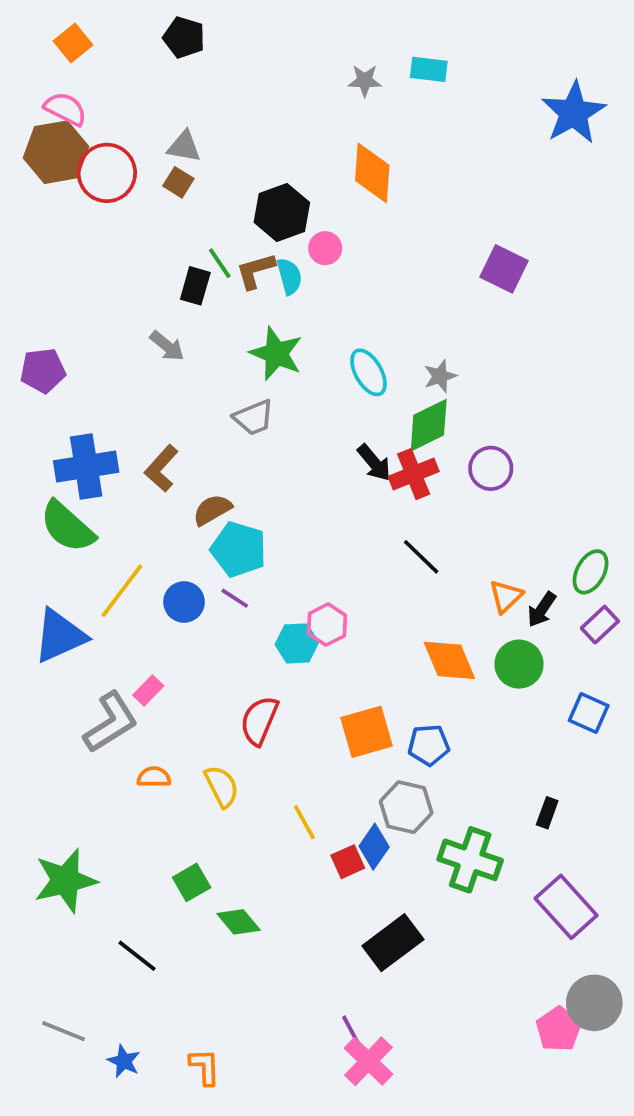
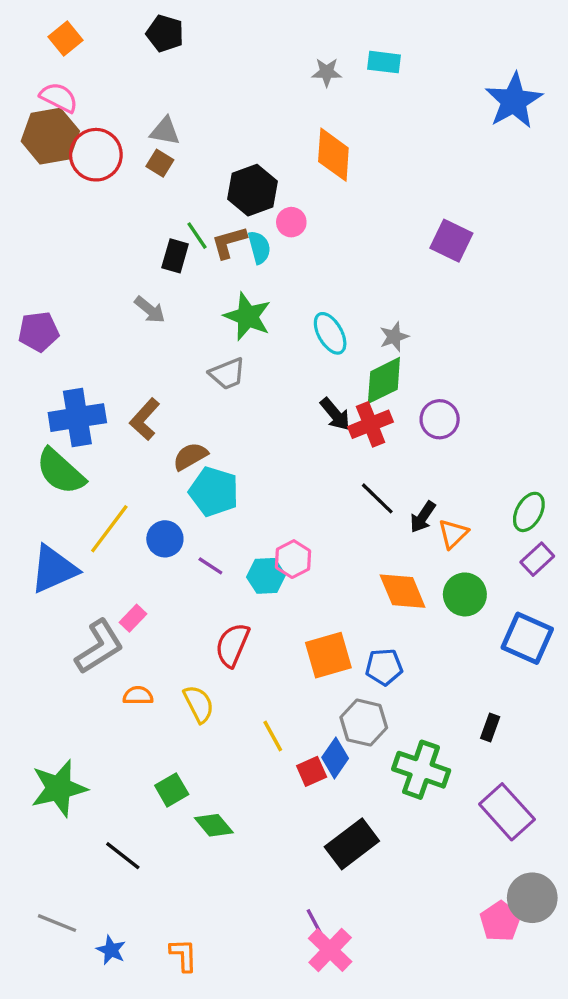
purple line: (235, 598) -> (210, 566), moved
black arrow: (542, 610) -> (423, 517), moved
blue square: (589, 713) -> (527, 638), size x1.4

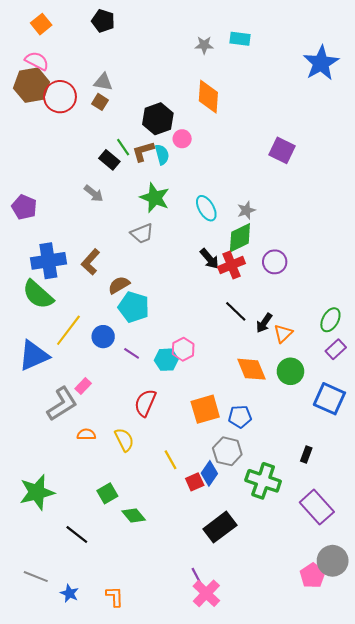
black rectangle: (175, 256) -> (109, 160), turned -66
purple pentagon: (39, 332) -> (24, 207), turned 30

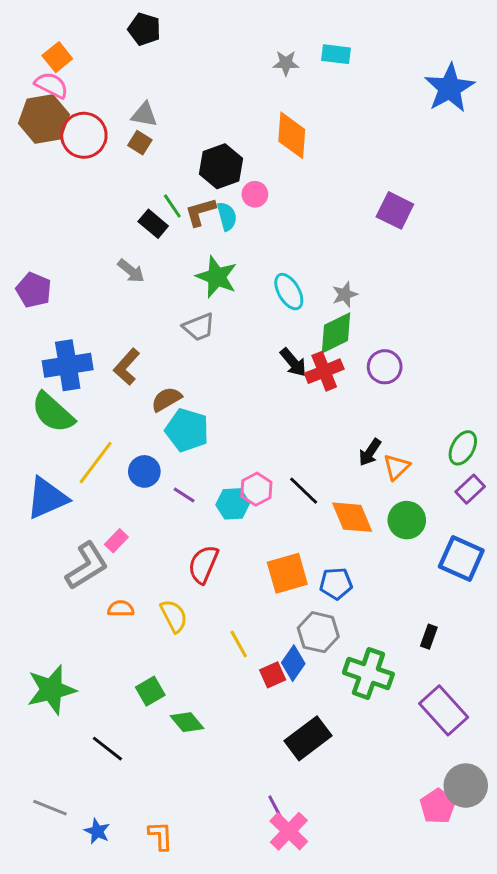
orange square: (41, 24) -> (57, 57), moved
black line: (236, 311) -> (304, 491), moved

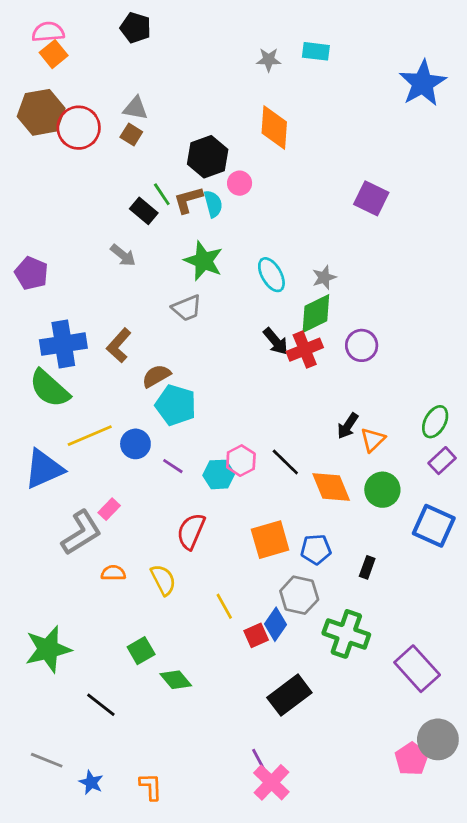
pink semicircle: (51, 85) -> (48, 32), moved, turned -32
yellow line: (96, 463) -> (90, 436), turned 30
black rectangle: (429, 637) -> (367, 567), moved

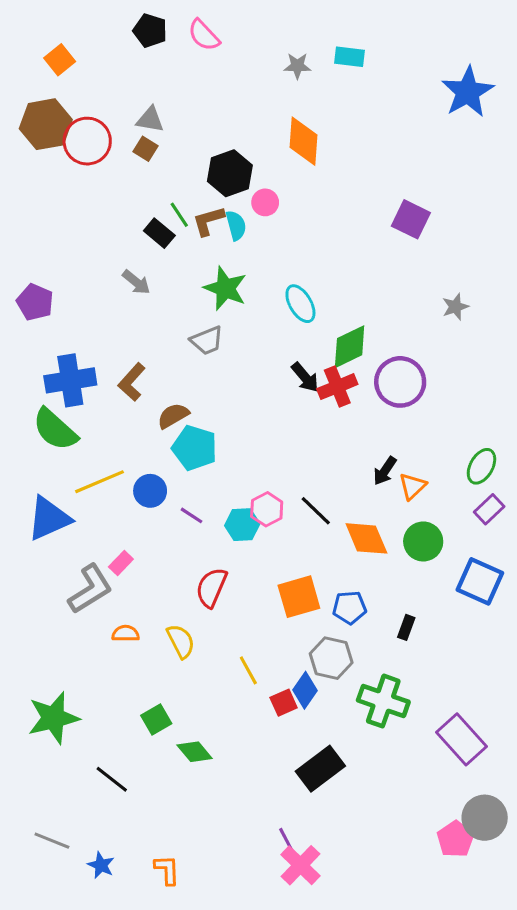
pink semicircle: (48, 32) -> (204, 35), moved, turned -128
gray star: (324, 277) -> (455, 307), moved
purple circle: (362, 345) -> (400, 382), size x1.4

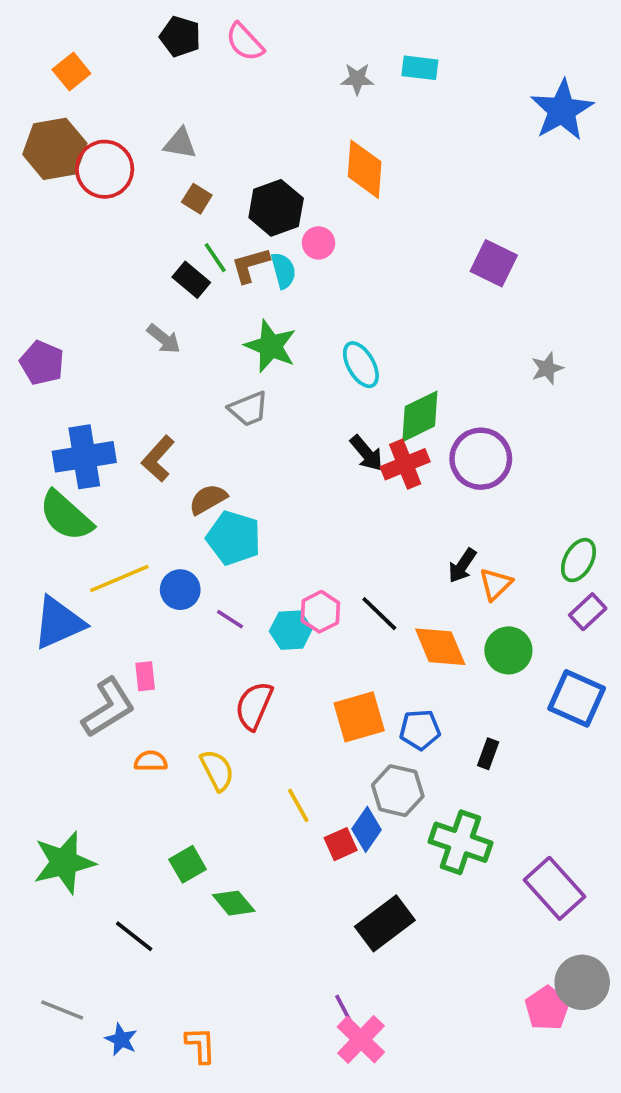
brown square: (145, 149) -> (197, 199), moved
pink rectangle: (121, 563) -> (145, 676), turned -50

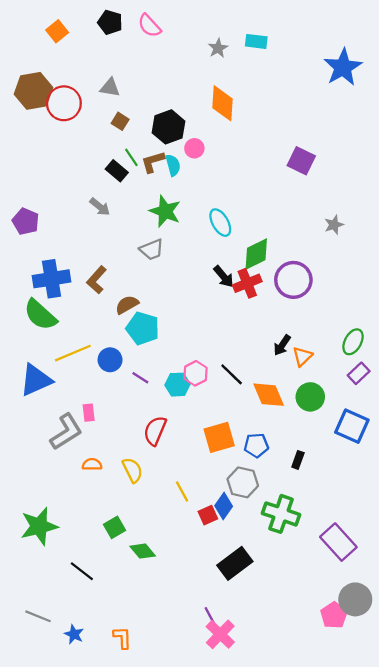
orange square: (71, 71) -> (57, 31), moved
gray star: (357, 79) -> (218, 48), turned -30

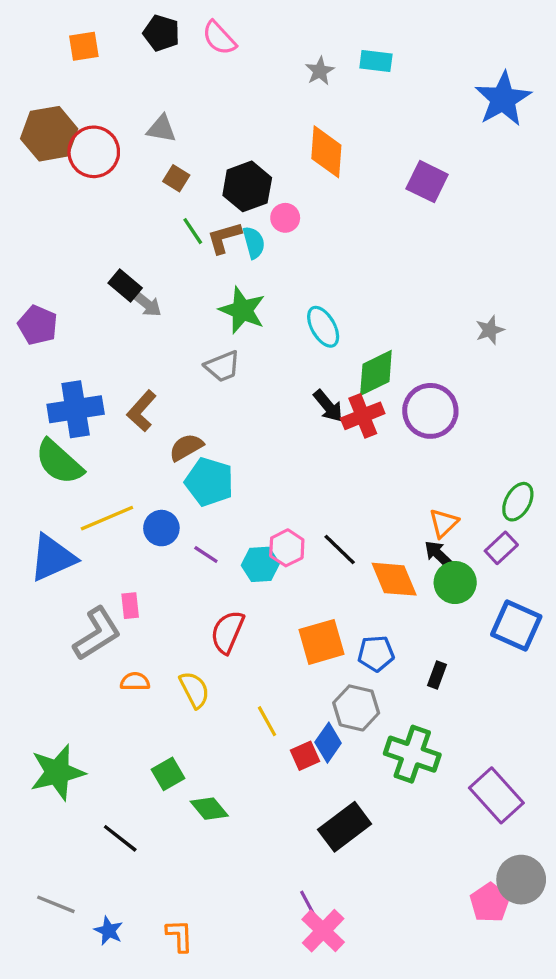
orange square: (57, 31) -> (84, 46), turned 30
purple square: (301, 161) -> (427, 182), moved
black rectangle: (117, 171) -> (125, 285), moved
black arrow: (282, 345) -> (439, 554), moved, turned 100
purple rectangle: (359, 373) -> (501, 548), moved

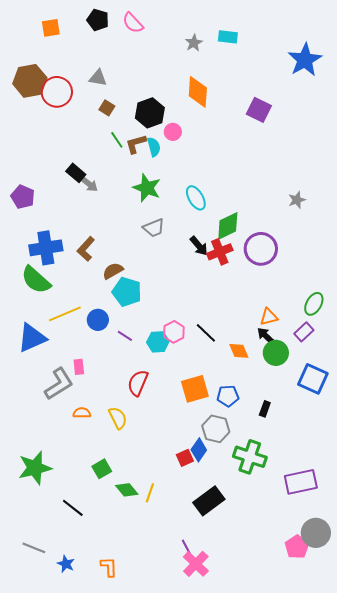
gray trapezoid: (222, 366) -> (154, 228), moved
orange triangle: (444, 523) -> (269, 317), turned 30
orange diamond: (394, 579) -> (239, 351), size x0.7
yellow line: (267, 721) -> (150, 493), moved, turned 48
purple rectangle: (496, 795) -> (301, 482), turned -60

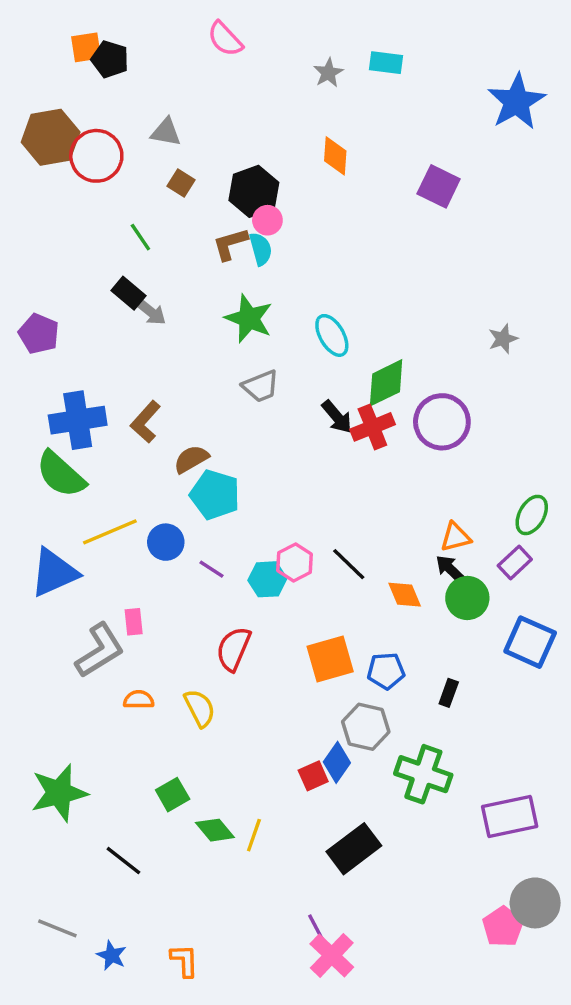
black pentagon: (98, 20) -> (110, 59), moved
orange diamond: (198, 92) -> (335, 156), size x0.7
pink circle: (173, 132) -> (267, 220), moved
green line: (117, 140) -> (140, 237), moved

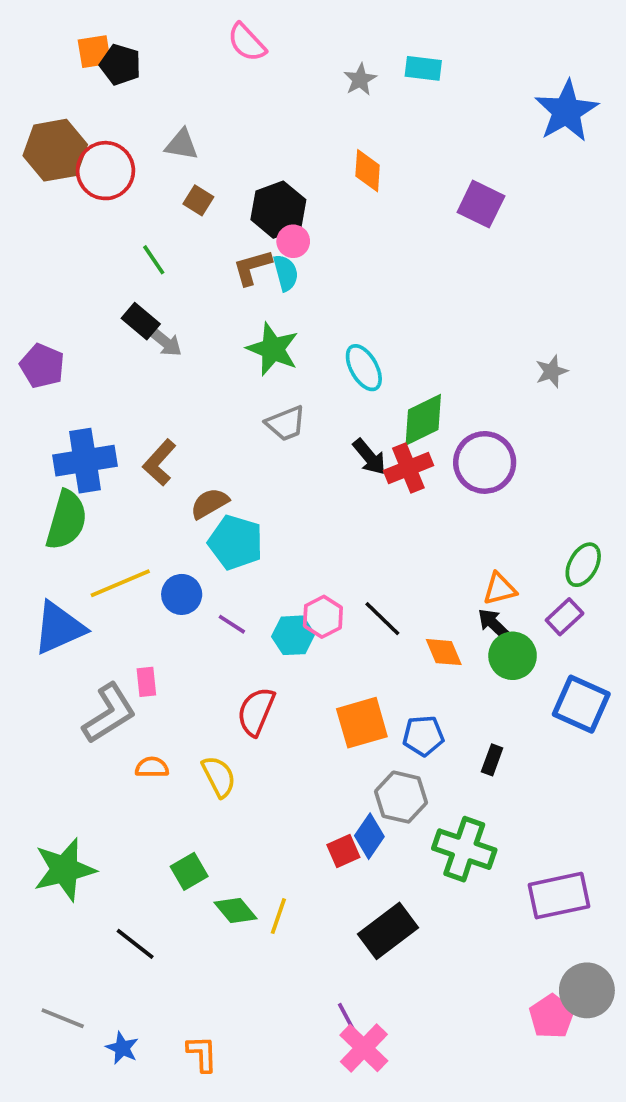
green semicircle: (61, 474) -> (66, 520), turned -116

